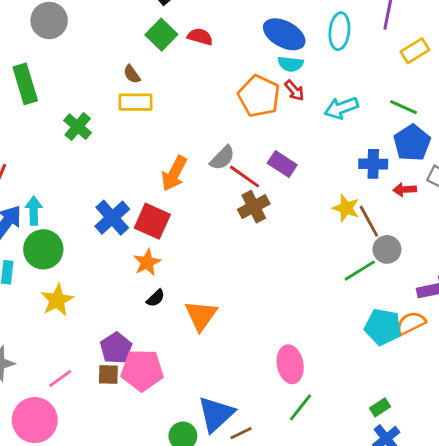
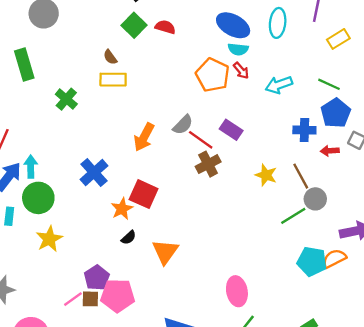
yellow star: (346, 208) -> (266, 175), moved
red square: (152, 221) -> (144, 194), moved
pink line: (60, 379) -> (73, 299), moved

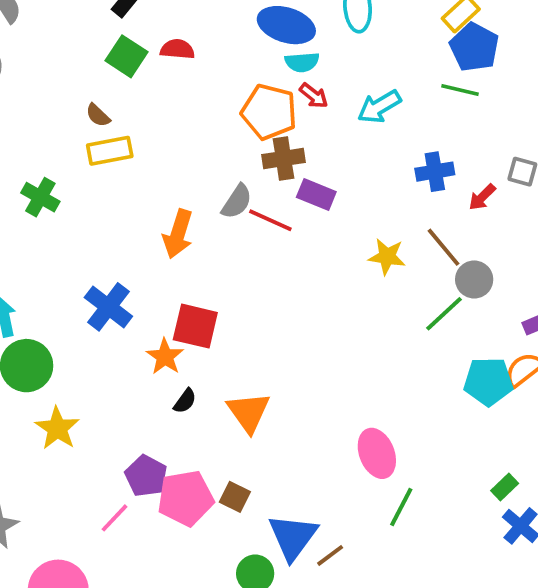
blue pentagon: (336, 113) -> (474, 47), moved
red arrow: (330, 151) -> (482, 197), turned -30
brown cross: (208, 164) -> (284, 159), moved, turned 30
brown square: (90, 299) -> (235, 497), moved, turned 36

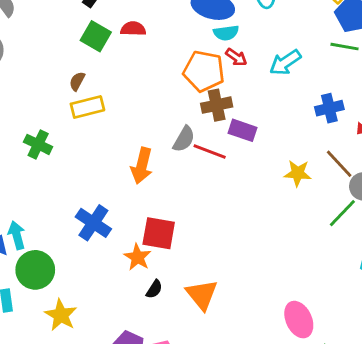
brown semicircle: (98, 115) -> (77, 81), turned 78

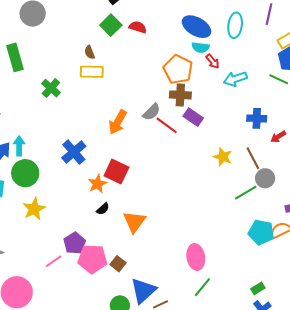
red arrow: (236, 57) -> (213, 61), moved
brown semicircle: (77, 81) -> (90, 52), turned -64

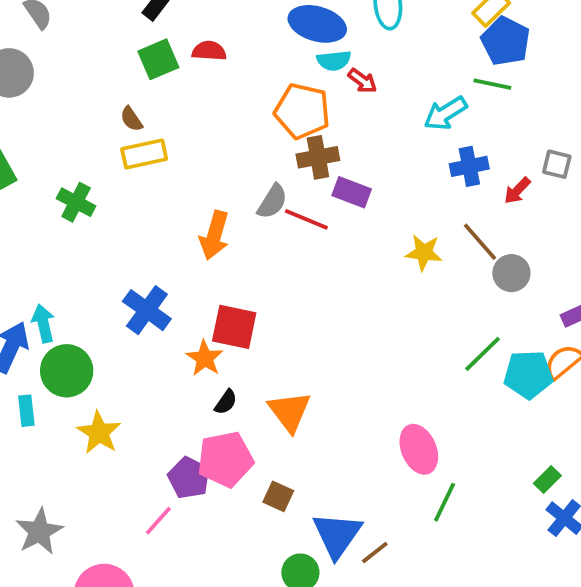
green square: (111, 25) -> (158, 59), turned 35
cyan arrow: (235, 79) -> (445, 113), moved
green line: (246, 193) -> (483, 354), moved
pink pentagon: (92, 259) -> (225, 459), moved

